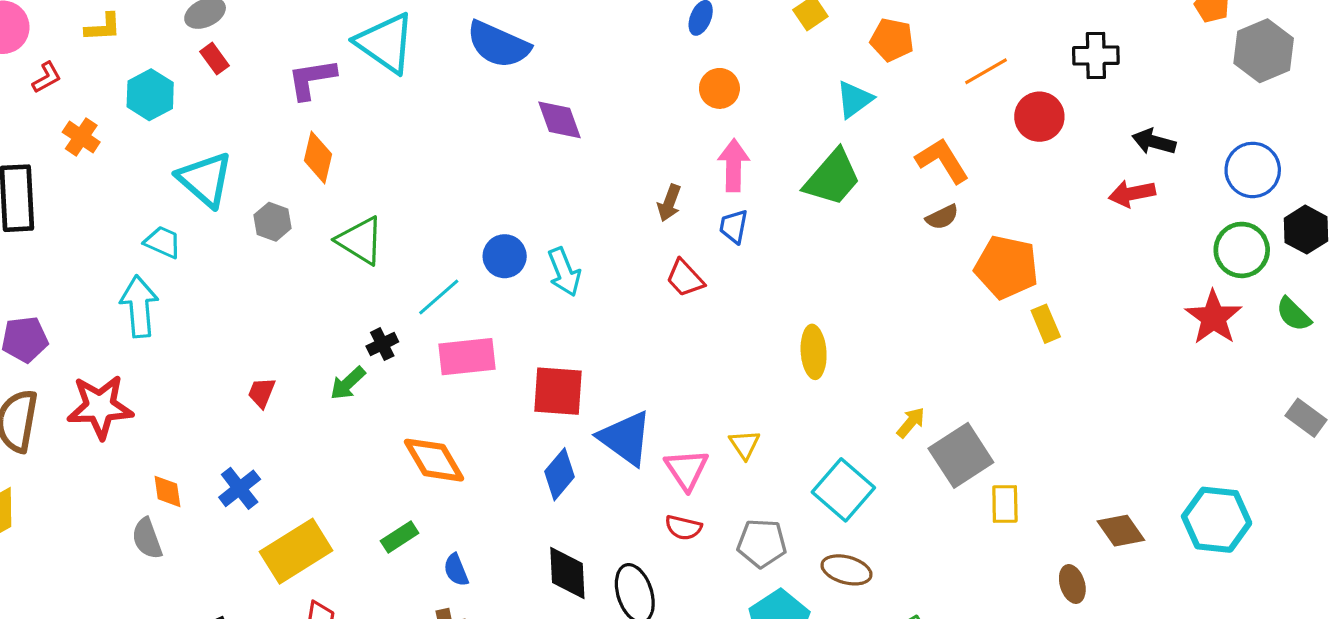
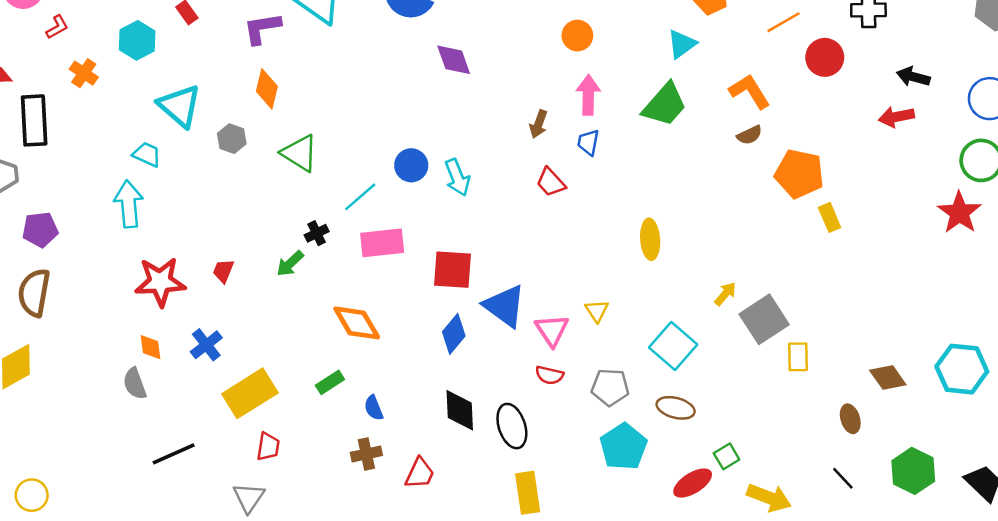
red star: (100, 407) -> (160, 282), moved

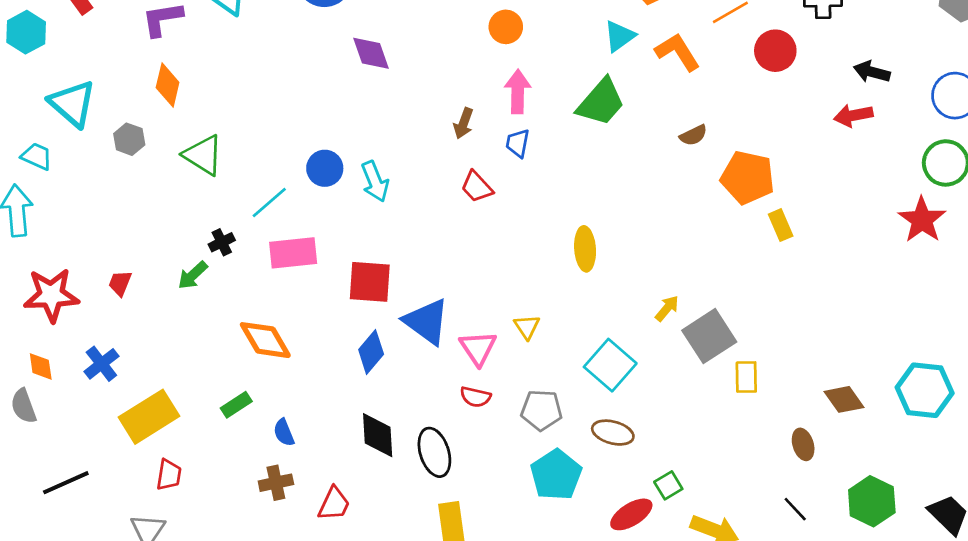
orange L-shape: (750, 91) -> (678, 52), moved

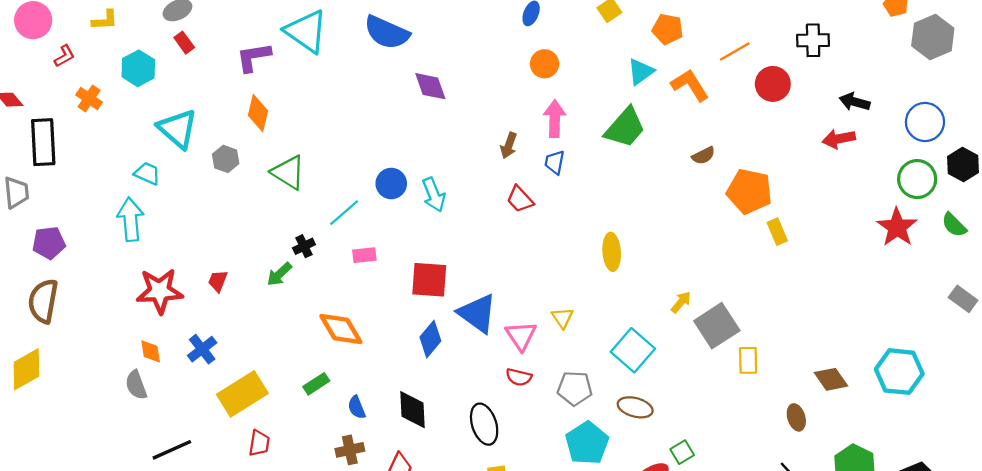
pink rectangle: (293, 253) -> (364, 255), size x0.6
black diamond: (378, 435) -> (412, 410), moved

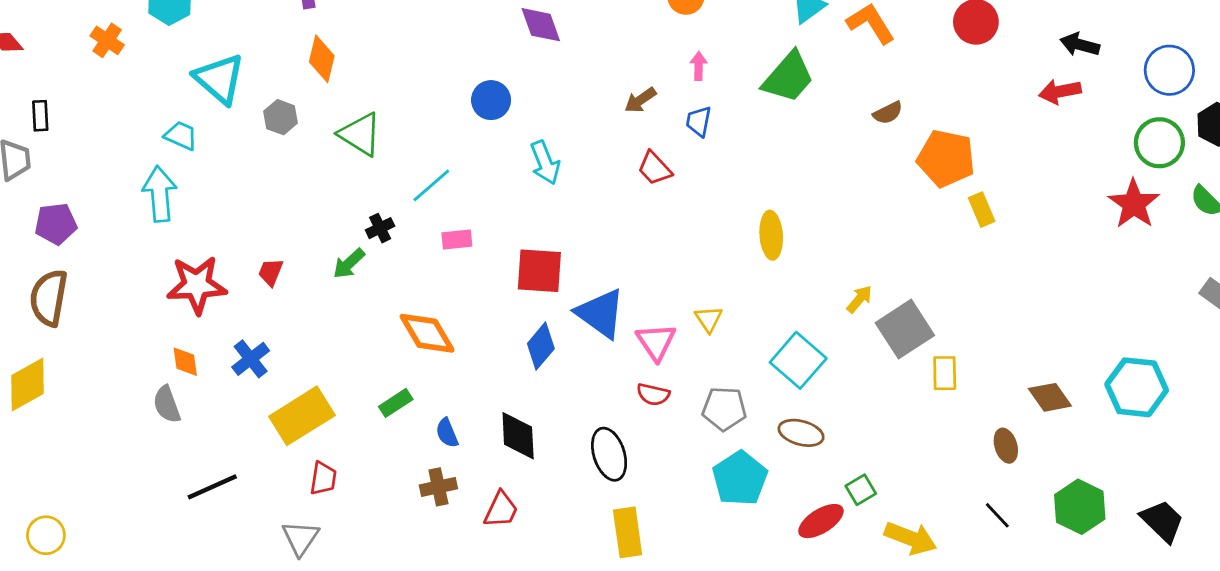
pink arrow: (555, 119) -> (699, 66), size x0.6
black rectangle: (43, 142) -> (40, 116), moved, size x0.5
brown arrow: (509, 145) -> (640, 100), turned 35
blue circle: (391, 184) -> (491, 100), moved

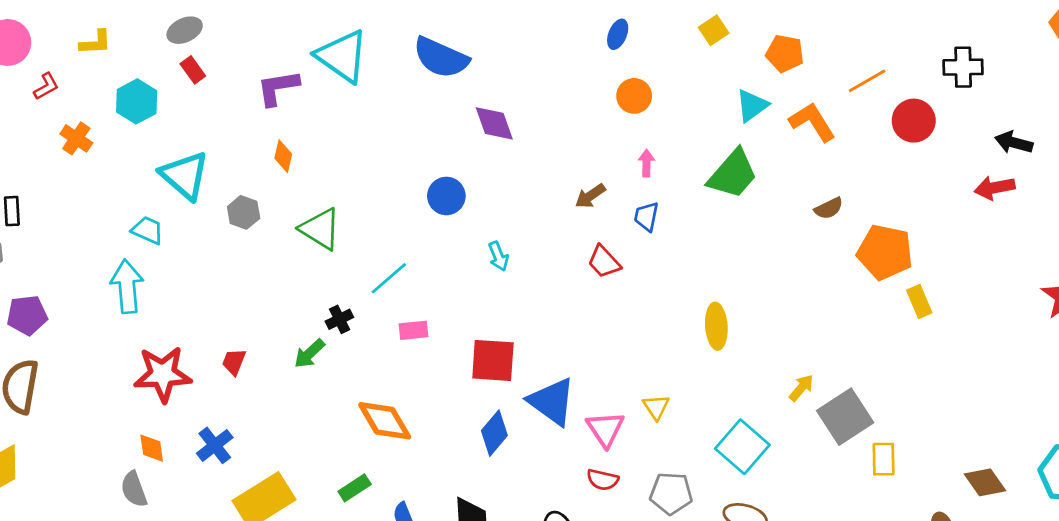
orange diamond: (322, 59) -> (283, 156), size x0.7
cyan arrow: (545, 163) -> (498, 256), size x0.7

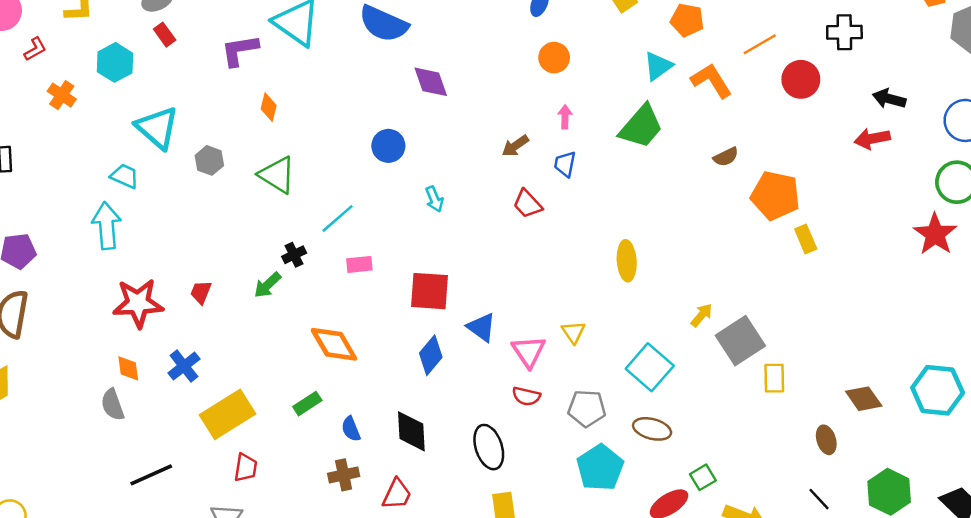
orange diamond: (283, 156) -> (269, 107), moved
blue triangle: (552, 402) -> (482, 327), size x0.7

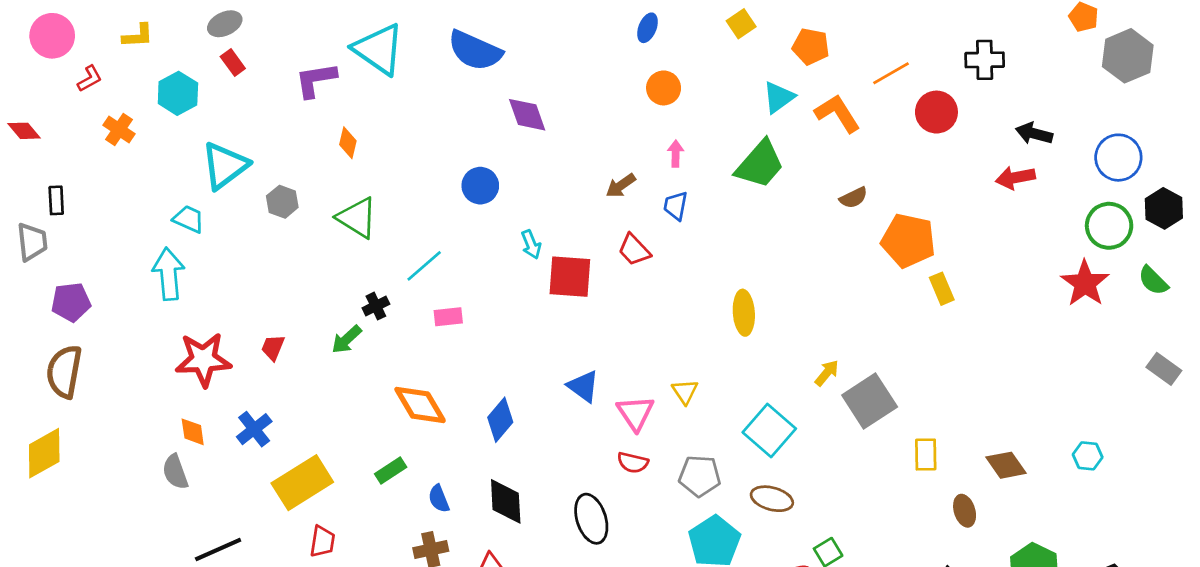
cyan triangle: (157, 128) -> (225, 166), turned 42
red square: (429, 291) -> (570, 277), moved
blue diamond: (431, 355) -> (500, 420), moved
yellow rectangle: (774, 378) -> (926, 455), moved
cyan hexagon: (938, 390) -> (1088, 456), size x0.5

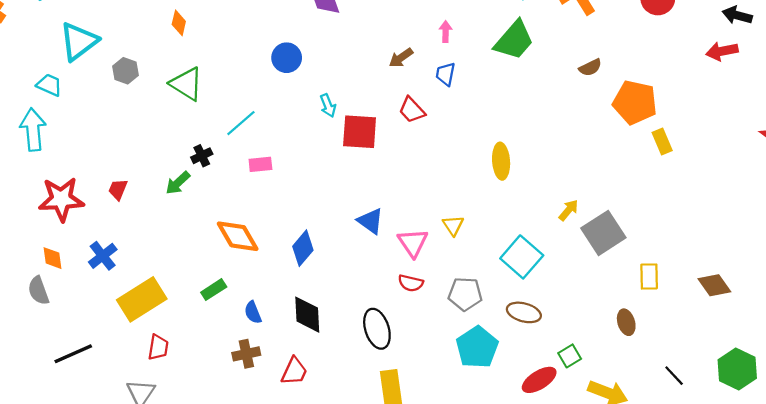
brown ellipse: (965, 511) -> (626, 322), moved

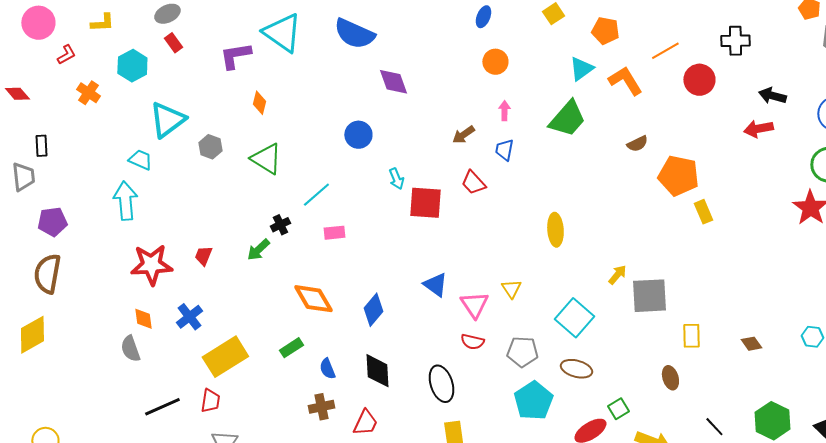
gray square: (603, 233) -> (649, 296), turned 30
brown diamond: (714, 285) -> (751, 344), size x0.7
red trapezoid: (158, 347) -> (210, 401), moved

